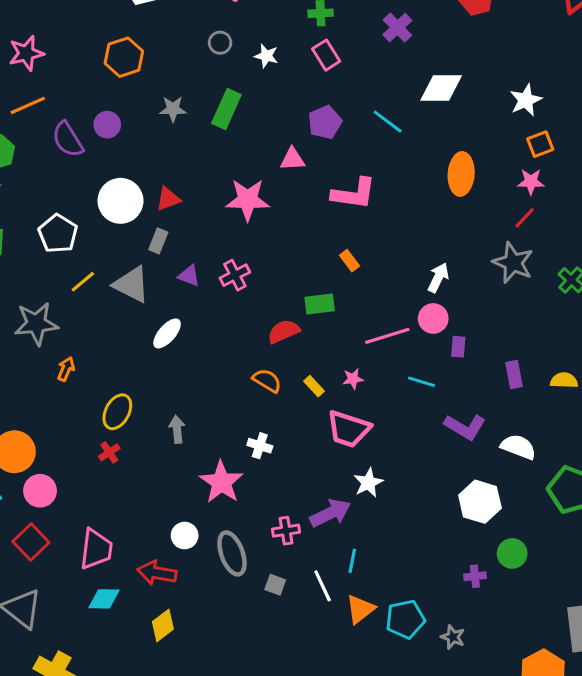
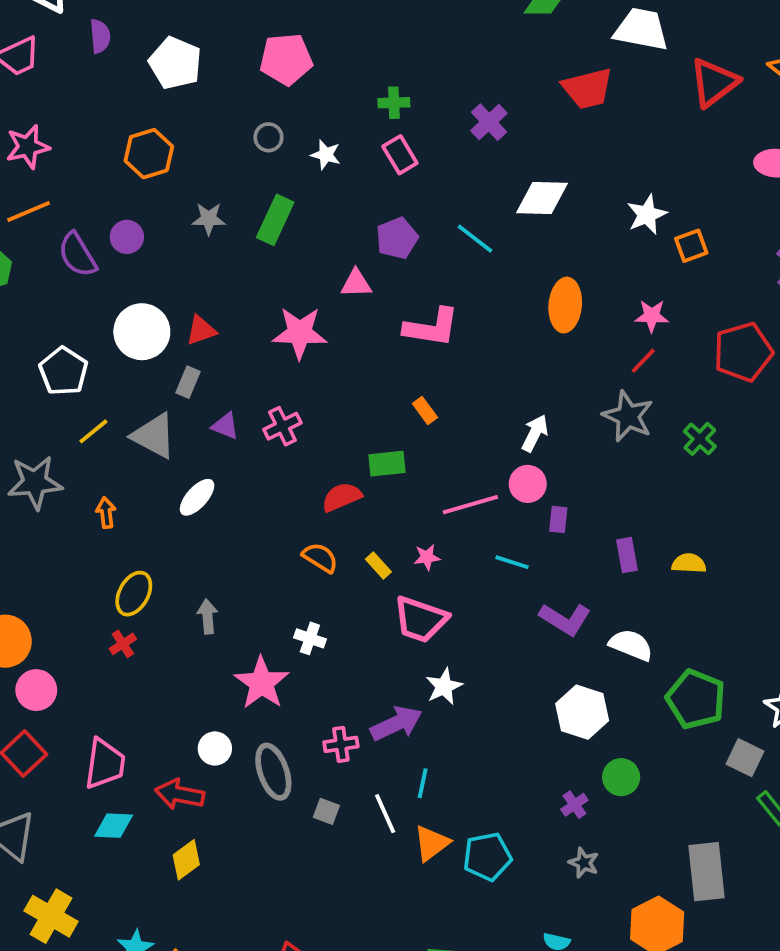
orange square: (540, 144) -> (691, 246), moved
orange arrow: (66, 369) -> (106, 513), moved, turned -30
purple cross: (475, 576) -> (574, 805), turned -30
gray star: (453, 637) -> (584, 863), moved

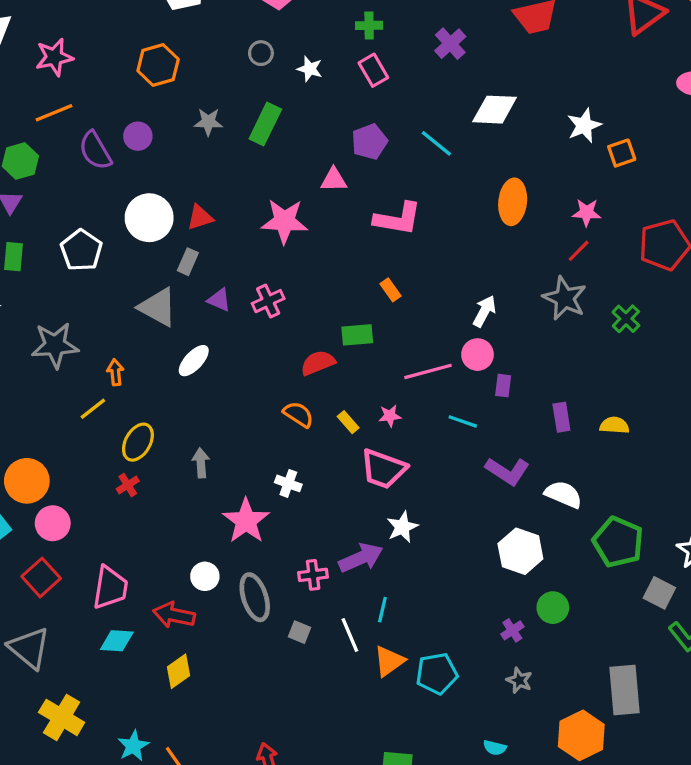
yellow line: (93, 431) -> (93, 409), moved

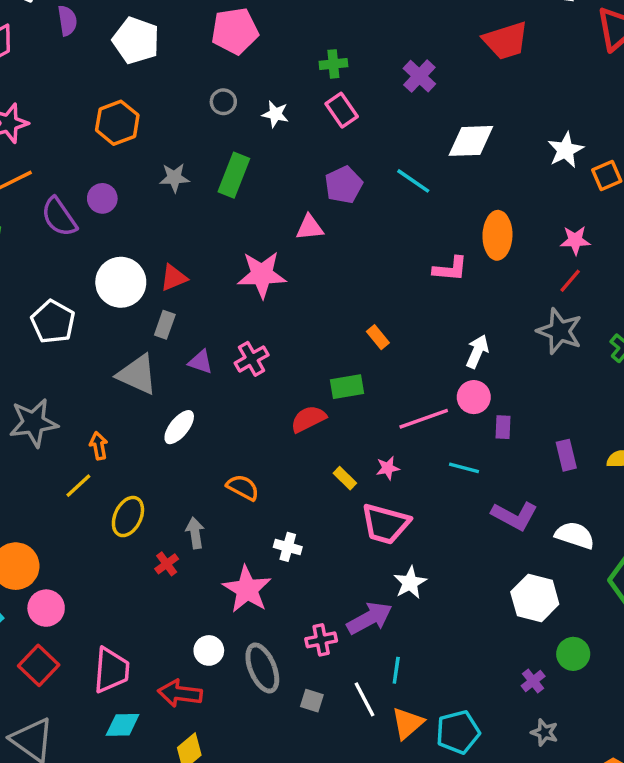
pink L-shape: (398, 219) -> (450, 269), moved, size x0.7
orange semicircle: (298, 414) -> (243, 487), moved
red cross: (128, 485) -> (167, 564), moved

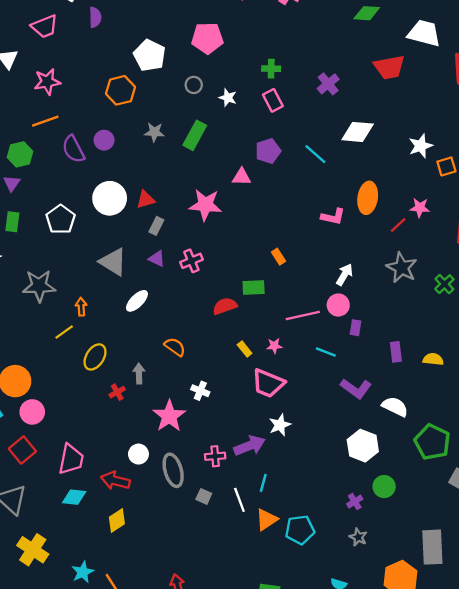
white pentagon: (136, 40) -> (150, 55), moved
red line: (570, 281) -> (398, 225), moved
gray rectangle: (165, 325) -> (156, 226), moved

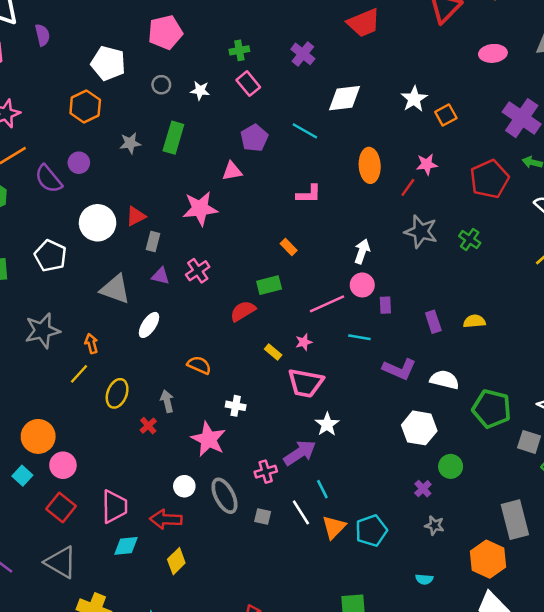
pink L-shape: (333, 217) -> (309, 194), moved
cyan line: (263, 483) -> (322, 489), turned -30

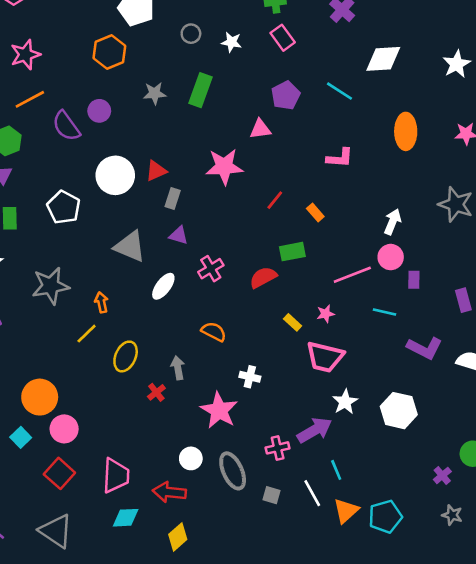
red line: (408, 187) -> (275, 200), moved
pink cross: (198, 271) -> (211, 269), moved
white hexagon: (419, 428) -> (399, 411), moved

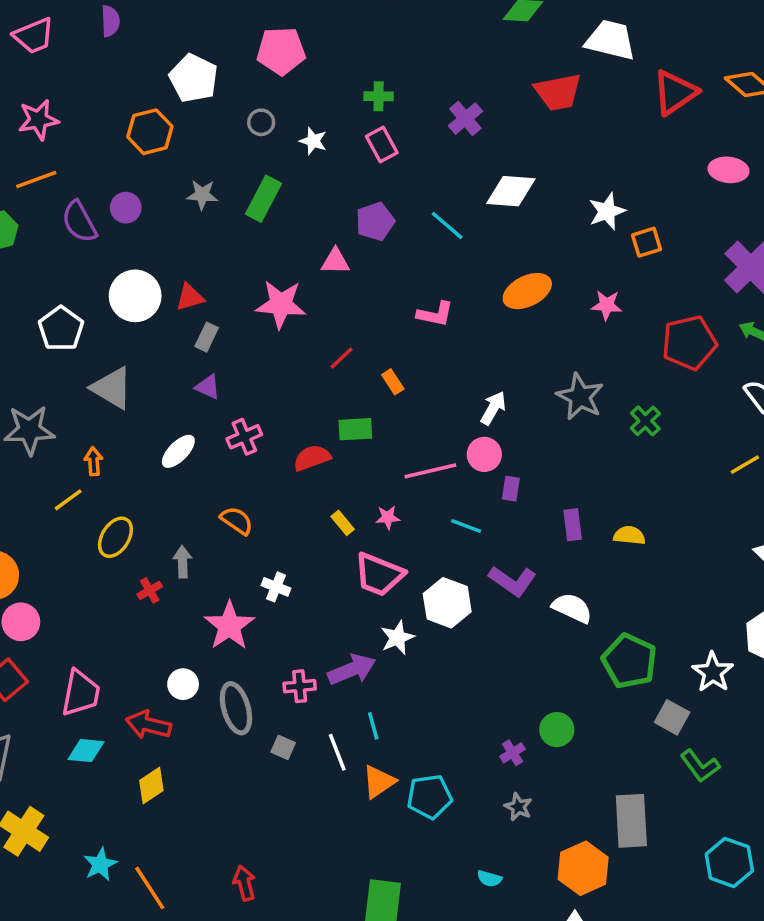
orange ellipse: (406, 131) -> (527, 291), turned 56
gray triangle: (130, 246) -> (112, 388), moved
white hexagon: (399, 411) -> (447, 603), moved

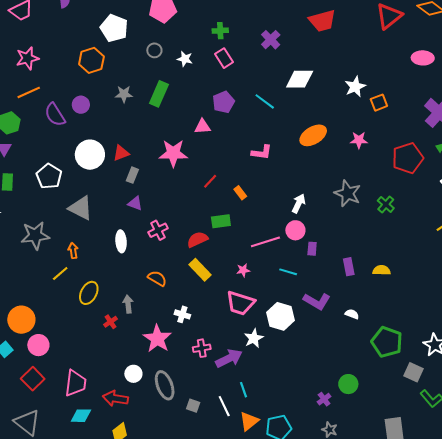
white ellipse: (178, 451) -> (121, 241), turned -45
yellow rectangle: (343, 523) -> (200, 270), moved, size x1.6
white semicircle: (572, 608) -> (352, 314), size x0.6
pink cross: (300, 686) -> (202, 348), moved

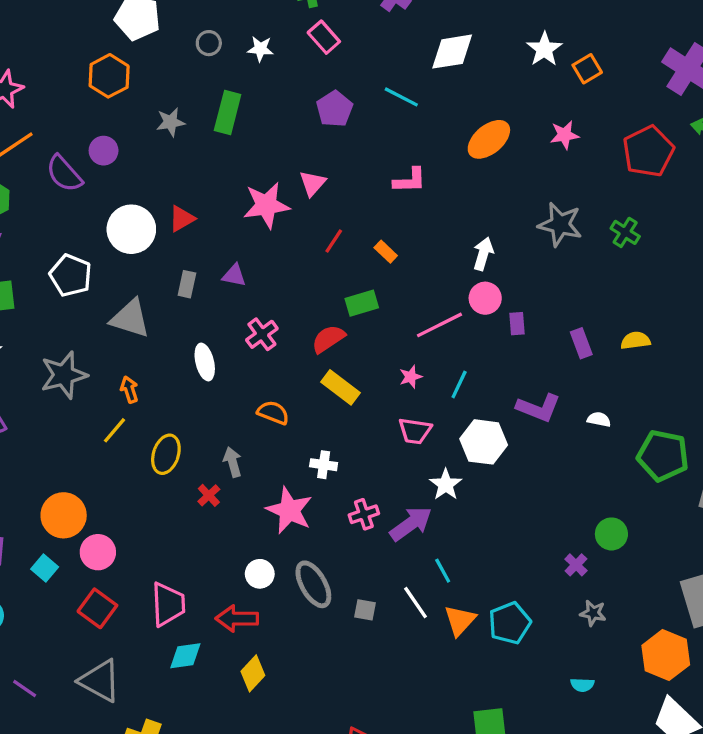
pink triangle: (202, 126) -> (313, 183), moved, turned -36
gray rectangle: (132, 175) -> (187, 284), moved
purple triangle: (135, 203) -> (234, 275), moved
cyan line: (288, 272) -> (459, 384), moved, turned -72
pink trapezoid: (240, 303) -> (415, 431), size x0.7

